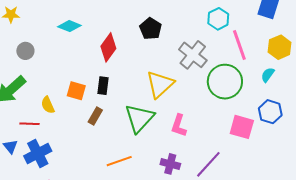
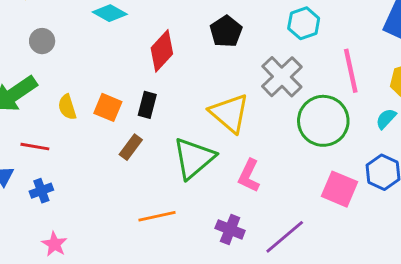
cyan hexagon: (218, 19) -> (304, 23), moved
yellow triangle: (160, 84) -> (229, 113), turned -44
yellow semicircle: (48, 105) -> (67, 107), moved
blue cross: (38, 153) -> (41, 191), size x0.6

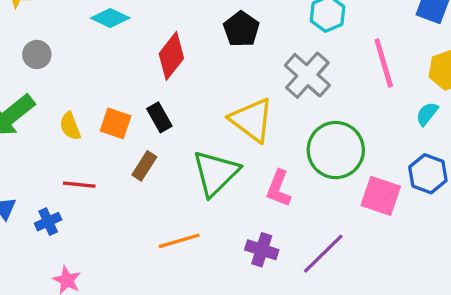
black rectangle: (147, 105) -> (159, 117), turned -40
green circle: (323, 121) -> (336, 150), moved
red line: (35, 147) -> (79, 185), moved

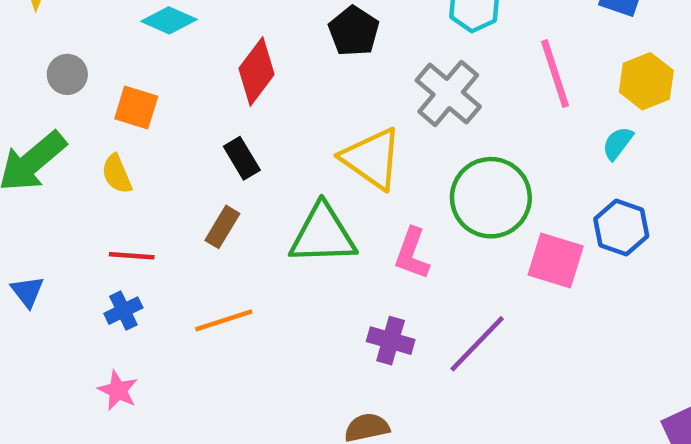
orange square: (116, 123) -> (136, 108), moved
green triangle: (216, 173) -> (323, 234), turned 44
blue cross: (48, 222) -> (123, 311), moved
orange line: (179, 241) -> (224, 320), moved

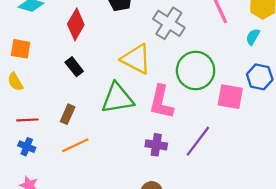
brown rectangle: (222, 227) -> (68, 114), moved
pink L-shape: (412, 254) -> (161, 102), size x1.4
blue cross: (123, 311) -> (27, 147), turned -35

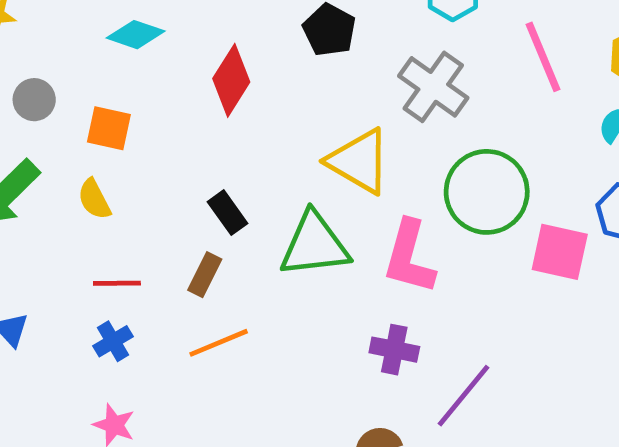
black rectangle: (74, 67) -> (227, 213), moved
purple line: (198, 141) -> (464, 396), moved
blue cross: (27, 147) -> (113, 341), turned 35

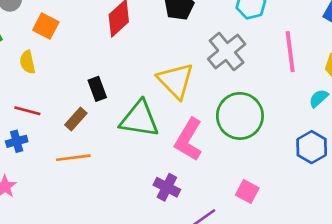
pink square: (560, 252) -> (247, 192), moved, size x0.7

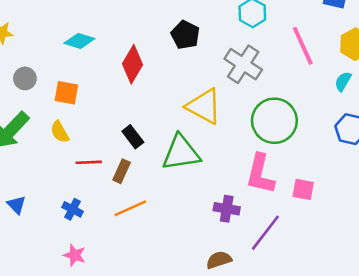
red line: (27, 111) -> (89, 162), moved
pink L-shape: (189, 140) -> (260, 174), moved
blue cross: (17, 141) -> (72, 209), turned -30

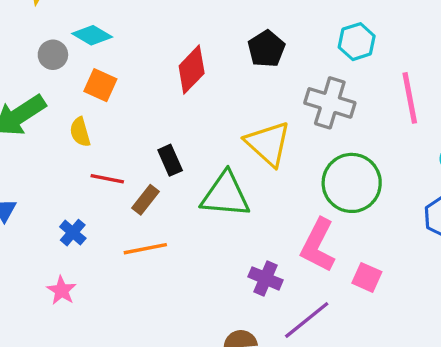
cyan diamond: (79, 41) -> (92, 35), moved
gray cross: (243, 64) -> (330, 103), turned -30

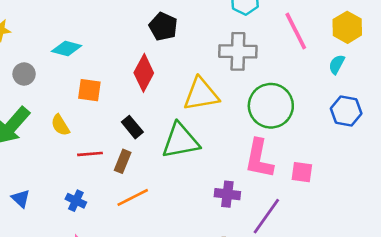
cyan diamond: (92, 35) -> (67, 48), moved
black pentagon: (266, 49) -> (163, 26), moved
red diamond: (192, 70) -> (144, 73), moved
orange square: (100, 85) -> (89, 90), moved
yellow triangle: (268, 144) -> (201, 94), turned -36

